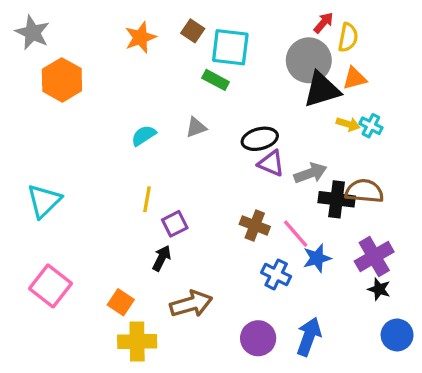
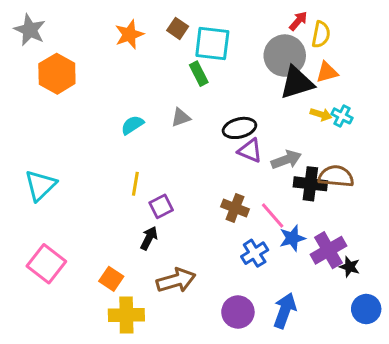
green rectangle: (216, 80) -> (199, 74), turned 35
purple cross: (374, 257) -> (328, 250), moved
blue cross: (276, 274) -> (255, 253), turned 32

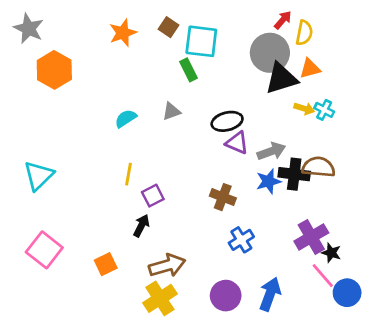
pink line: (273, 215) -> (323, 276), moved
blue star: (292, 238) -> (268, 181), moved
orange square: (111, 279) -> (106, 264), turned 30
yellow cross: (126, 315) -> (160, 298), moved, turned -32

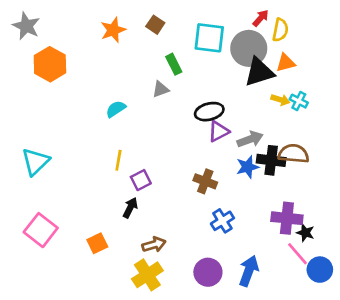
cyan square: (201, 41) -> (209, 38), moved
gray triangle: (171, 111) -> (161, 89), moved
purple triangle: (237, 143) -> (218, 131), turned -50
purple cross: (311, 237) -> (287, 218), turned 36
brown arrow: (167, 266) -> (154, 245), size x0.7

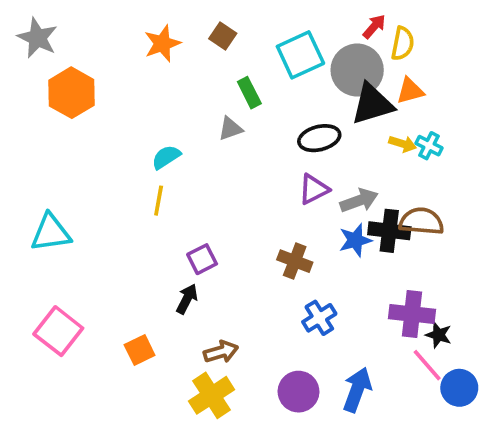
cyan square: (209, 38) -> (300, 55), turned -32
black ellipse: (209, 112) -> (319, 138), moved
yellow line: (118, 160) -> (159, 201), moved
cyan triangle: (35, 162) -> (51, 233), turned 36

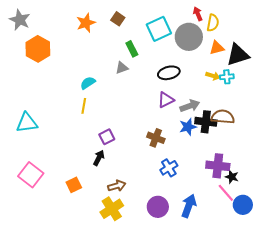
red arrow: (374, 26) -> (198, 14), turned -64
black triangle: (372, 104) -> (238, 55), moved
cyan cross: (429, 146) -> (227, 77), turned -32

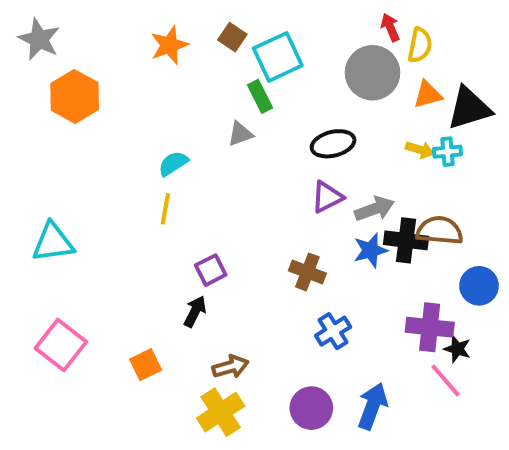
cyan square: (159, 29) -> (278, 57), moved
blue circle: (243, 205) -> (479, 286), moved

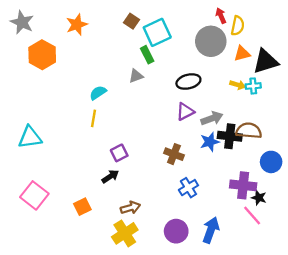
orange star: (169, 45) -> (77, 25), moved
black arrow: (195, 311) -> (110, 176), turned 30

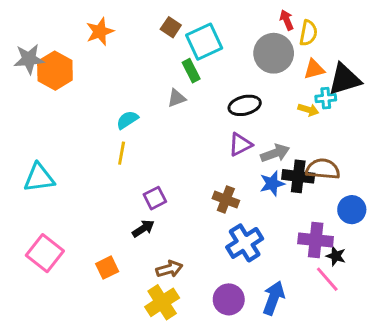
gray star: (22, 22) -> (29, 59), moved, turned -30
cyan cross: (253, 86) -> (326, 98), moved
blue cross: (188, 188) -> (245, 243), size x1.4

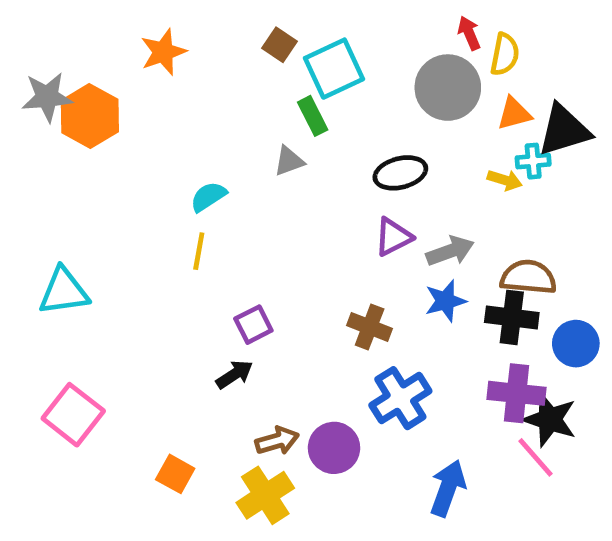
black cross: (298, 176) -> (512, 317), moved
black star: (336, 256) -> (550, 419), size x1.6
orange square: (107, 268) -> (175, 474), moved, turned -35
purple circle: (229, 299) -> (334, 448), moved

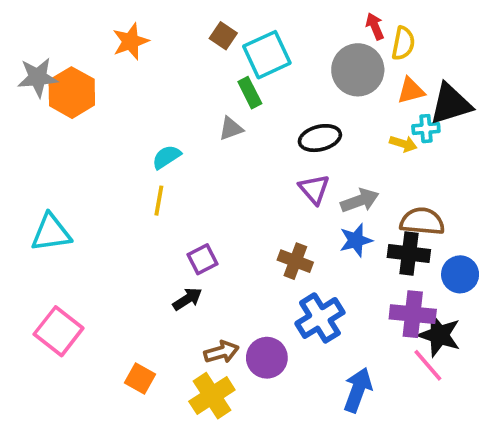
purple triangle: (393, 237) -> (314, 189), turned -44

